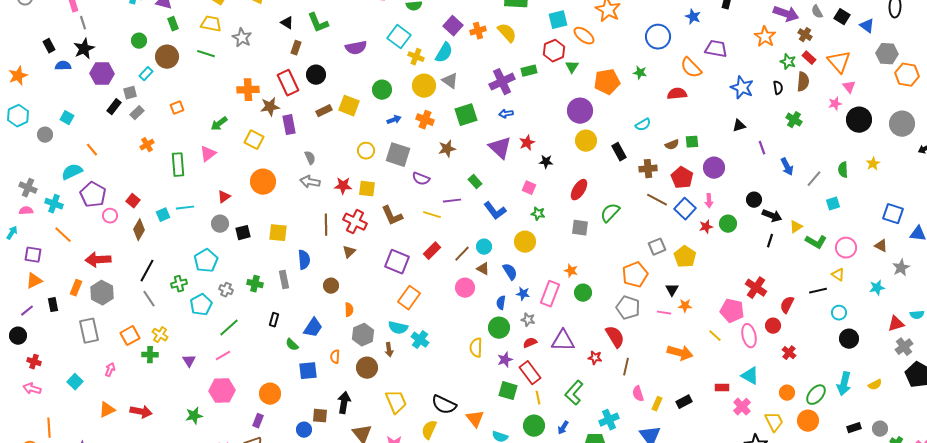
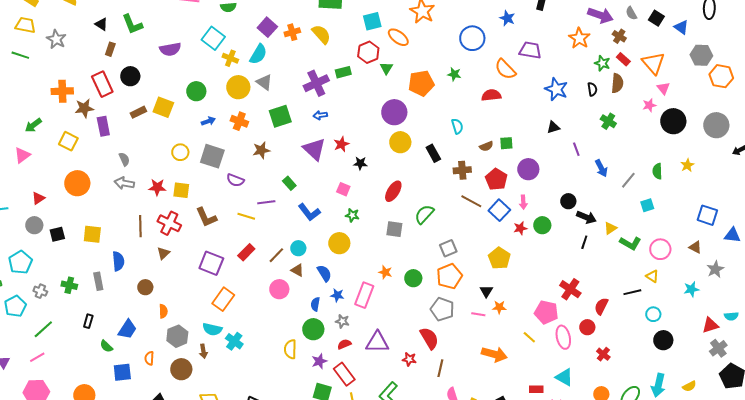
cyan semicircle: (643, 125) -> (457, 126), turned -77
gray square: (657, 247) -> (448, 248), moved
green circle: (583, 293) -> (413, 278), moved

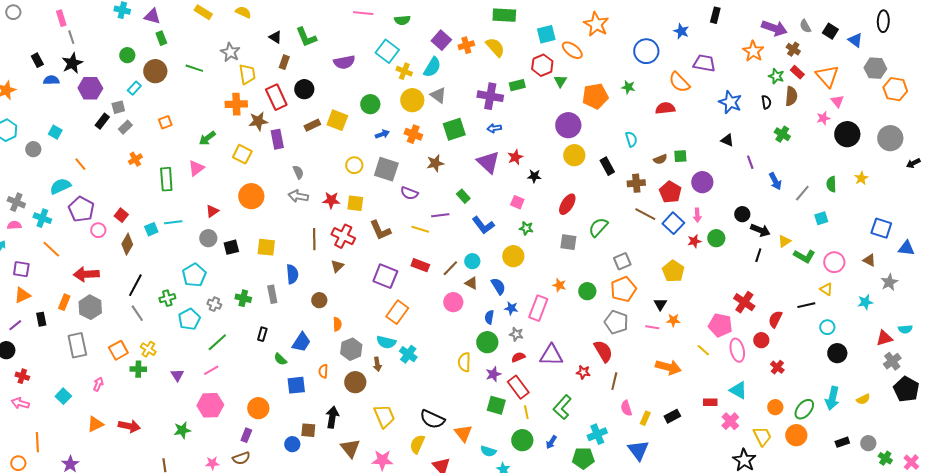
yellow trapezoid: (25, 25) -> (247, 74), moved, turned 70
purple cross: (316, 83) -> (490, 96), turned 35
black triangle: (553, 127) -> (727, 140), turned 40
red rectangle: (246, 252) -> (420, 265), turned 66

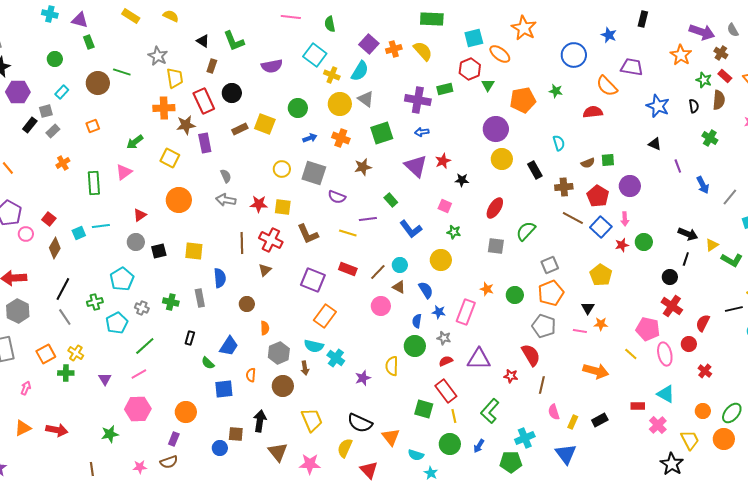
green semicircle: (402, 20) -> (330, 24), turned 84
brown circle: (155, 71) -> (98, 83), moved
black circle: (742, 214) -> (670, 277), moved
purple star: (493, 374) -> (363, 378), moved

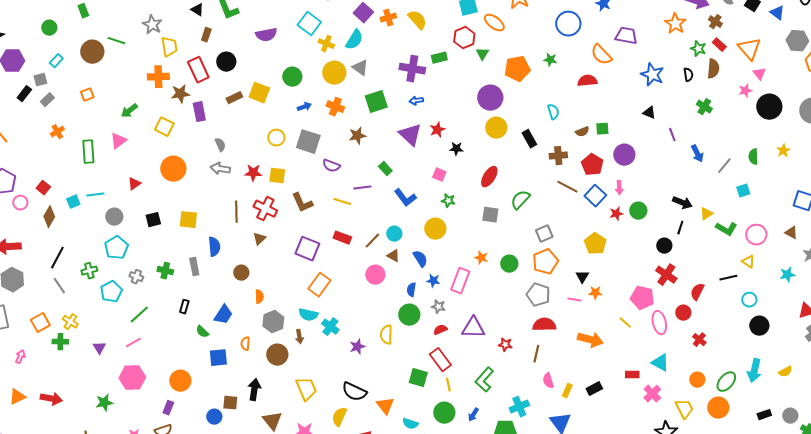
gray circle: (136, 242) -> (114, 217), moved
red semicircle: (531, 355) -> (544, 325), moved, turned -60

